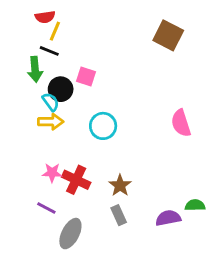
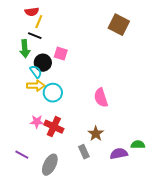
pink semicircle: (181, 123) -> (101, 98), moved
cyan circle: (103, 126) -> (53, 93), moved
brown star: (120, 185) -> (96, 134), moved
purple line: (46, 208) -> (22, 155), moved

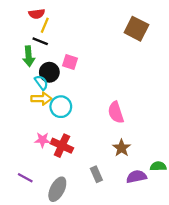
brown star: (96, 134) -> (122, 148), moved

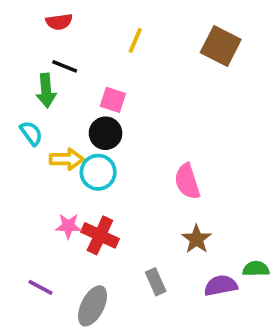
yellow line: (45, 25) -> (135, 40), moved
black circle: (49, 72) -> (106, 133), moved
cyan semicircle: (41, 83) -> (31, 133), moved

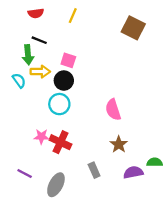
yellow line: (135, 40) -> (73, 16), moved
yellow arrow: (67, 159) -> (40, 72), moved

